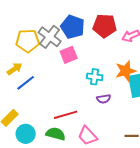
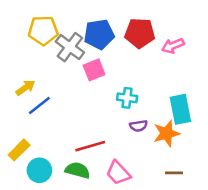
blue pentagon: (73, 27) -> (99, 34), turned -30
yellow pentagon: (28, 41) -> (43, 30), moved
orange star: (126, 71) -> (166, 133), moved

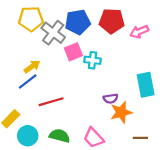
yellow arrow: (25, 88) -> (32, 67), moved
cyan cross: (127, 98) -> (93, 60), moved
orange star: (166, 133) -> (121, 112), moved
red line: (90, 146) -> (51, 102), moved

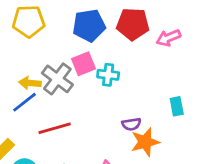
gray cross: (53, 33) -> (57, 79), moved
yellow arrow: (32, 67) -> (30, 83), turned -140
cyan rectangle: (146, 85) -> (177, 106), size x0.6

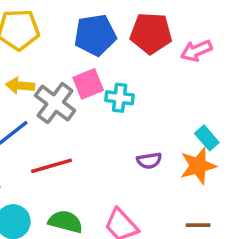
yellow arrow: (30, 83) -> (20, 86), moved
cyan rectangle: (177, 106) -> (207, 138), turned -30
orange star: (145, 142) -> (198, 166), moved

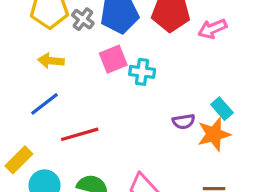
gray cross: (55, 103) -> (83, 19), moved, size x0.6
purple semicircle: (149, 161) -> (184, 121), moved

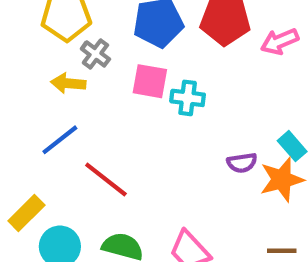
gray cross: (83, 19) -> (95, 54), moved
pink square: (113, 59) -> (150, 81), turned 32
red line: (80, 134) -> (106, 180), turned 54

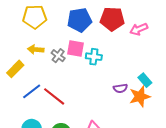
gray cross: (95, 54) -> (58, 56), moved
blue line: (60, 140) -> (32, 91), moved
yellow rectangle: (26, 213) -> (15, 69), moved

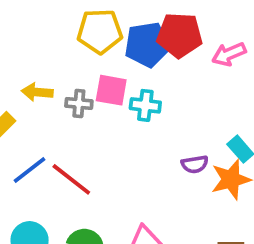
yellow pentagon: (35, 17) -> (100, 31), moved
blue pentagon: (80, 20) -> (147, 45), moved
gray cross: (58, 56) -> (79, 103), turned -32

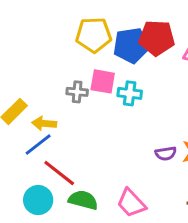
yellow arrow: (37, 92) -> (44, 123), moved
purple semicircle: (195, 164) -> (166, 153), moved
red line: (71, 179) -> (59, 173), moved

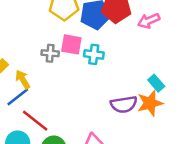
yellow arrow: (44, 123) -> (23, 79), turned 54
purple semicircle: (166, 153) -> (124, 104), size x1.5

